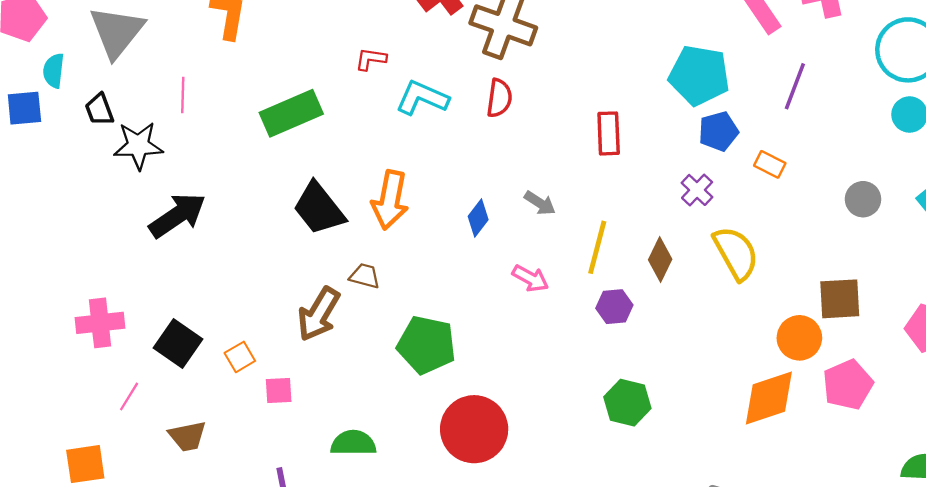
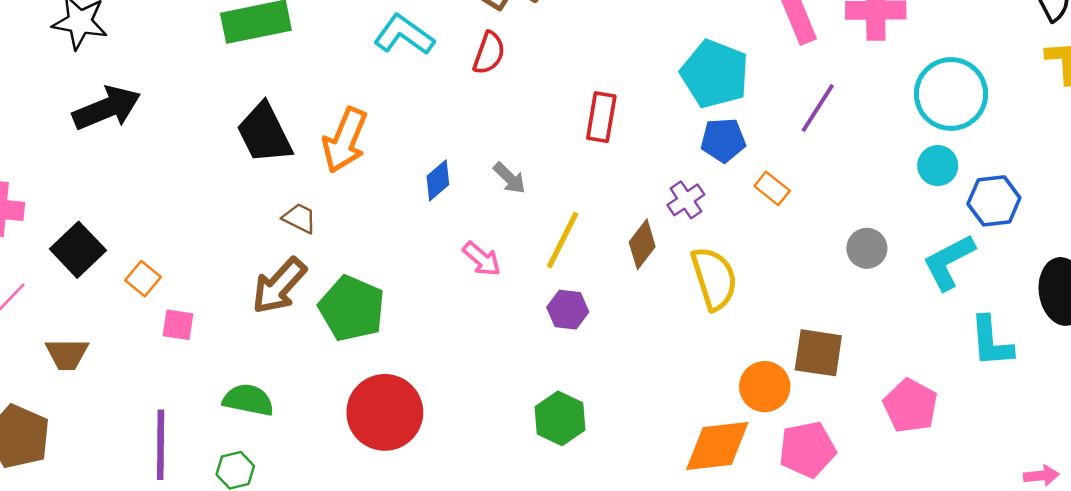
brown diamond: (660, 260) -> (642, 244), moved
brown arrow: (319, 314) -> (279, 286), moved
orange square: (240, 357) -> (143, 279), turned -32

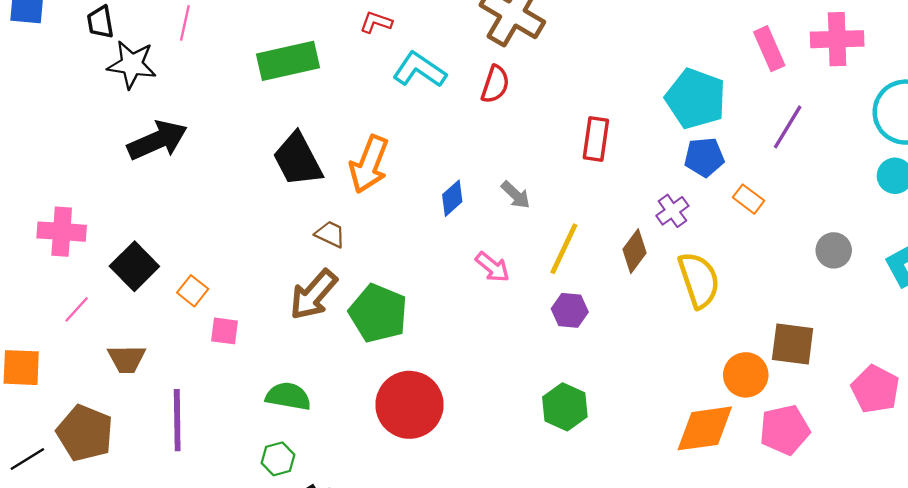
purple line: (161, 445) -> (177, 420), moved

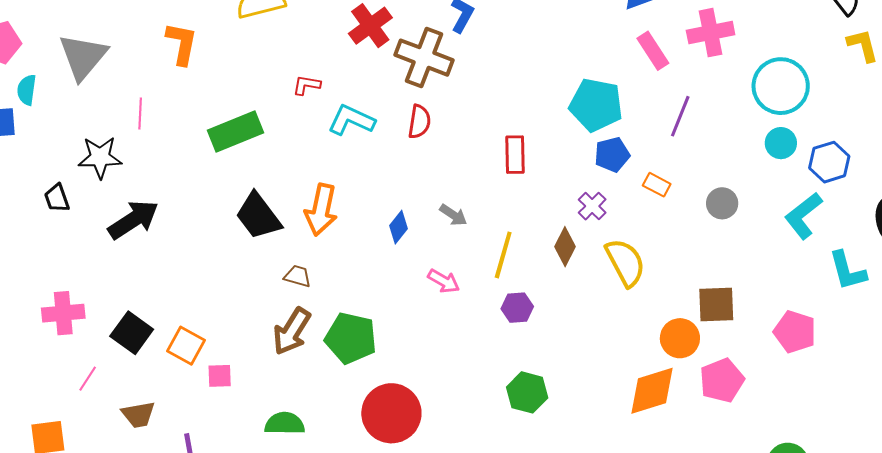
black trapezoid: (100, 22) -> (57, 198), moved
gray circle: (834, 250) -> (722, 203), moved
orange square: (193, 291) -> (186, 346), size x1.4

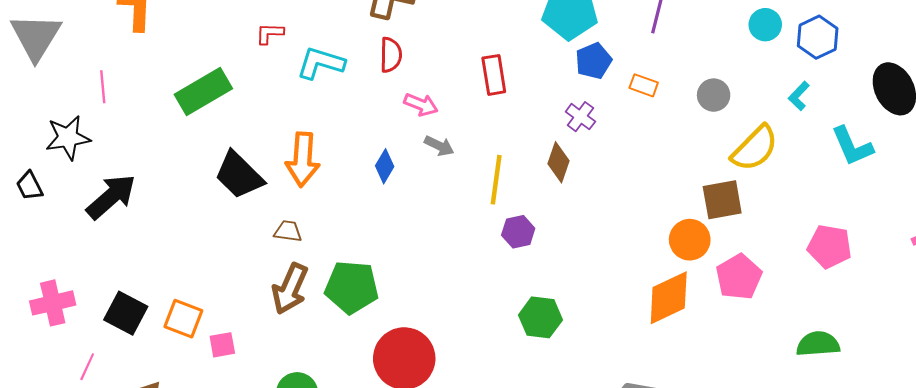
cyan L-shape: (803, 216) -> (799, 96), size x0.6
yellow semicircle: (625, 262) -> (755, 148), moved, turned 81
pink arrow: (444, 281) -> (421, 105), moved
pink pentagon: (795, 332) -> (830, 246), moved

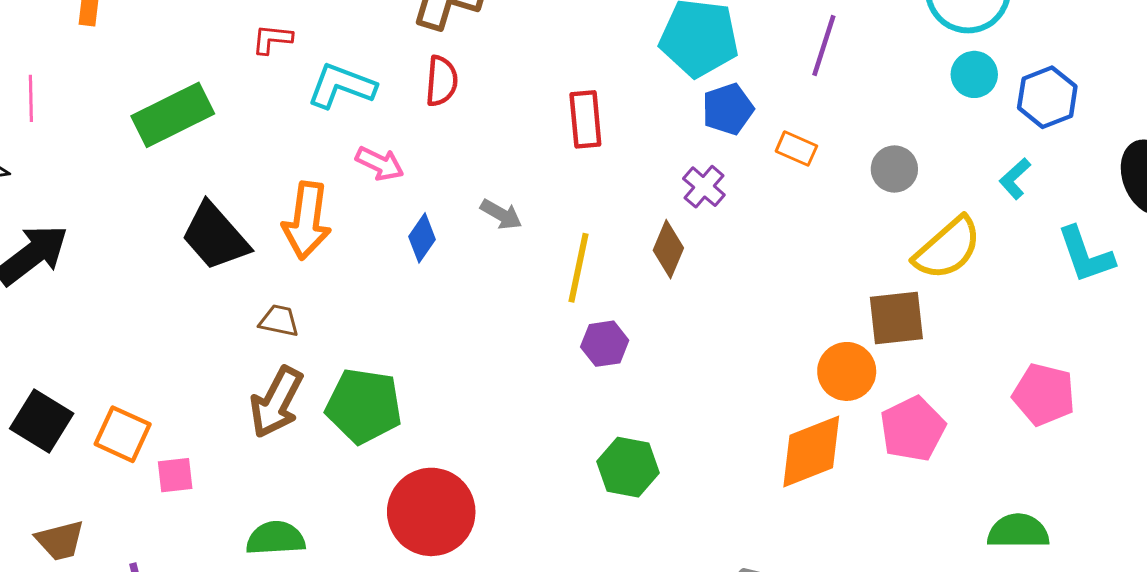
pink arrow: (421, 105) -> (380, 164), moved

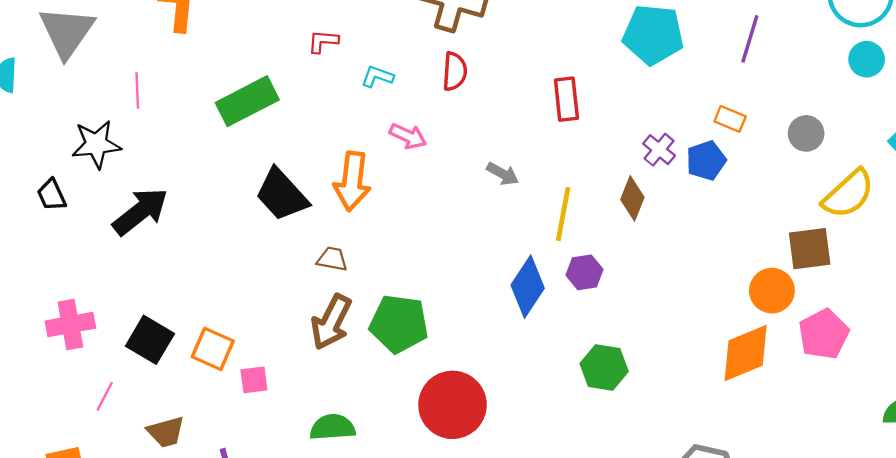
cyan L-shape: (341, 86) -> (377, 77), size x0.6
blue pentagon: (728, 109) -> (706, 160), moved
blue diamond: (422, 238) -> (528, 287), moved, size x1.6

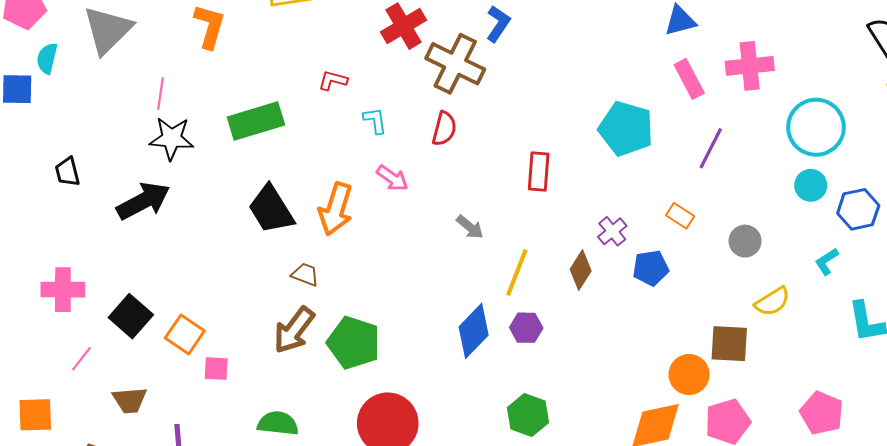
cyan L-shape: (377, 77) -> (375, 120), turned 52
black star: (96, 144) -> (172, 138), moved
blue pentagon: (706, 160) -> (651, 268), moved
yellow semicircle: (848, 194) -> (772, 302), size x0.7

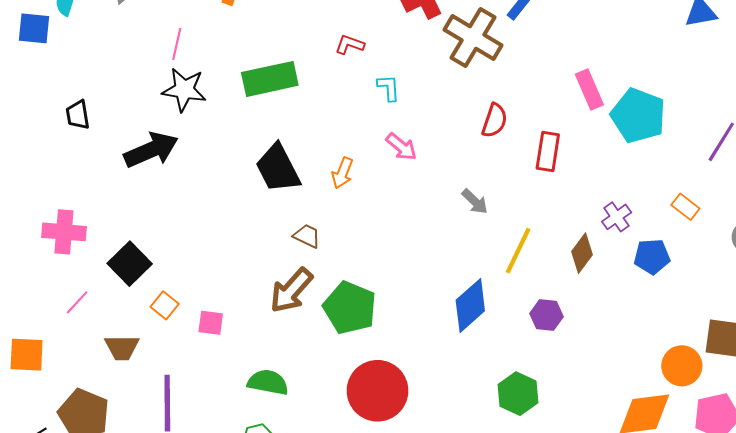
pink rectangle: (689, 79) -> (589, 90), moved
red semicircle: (444, 129) -> (494, 121), moved
orange arrow: (336, 209) -> (342, 173), size x0.6
purple hexagon: (526, 328) -> (547, 315), moved
orange square: (185, 334) -> (165, 305), moved, size x0.7

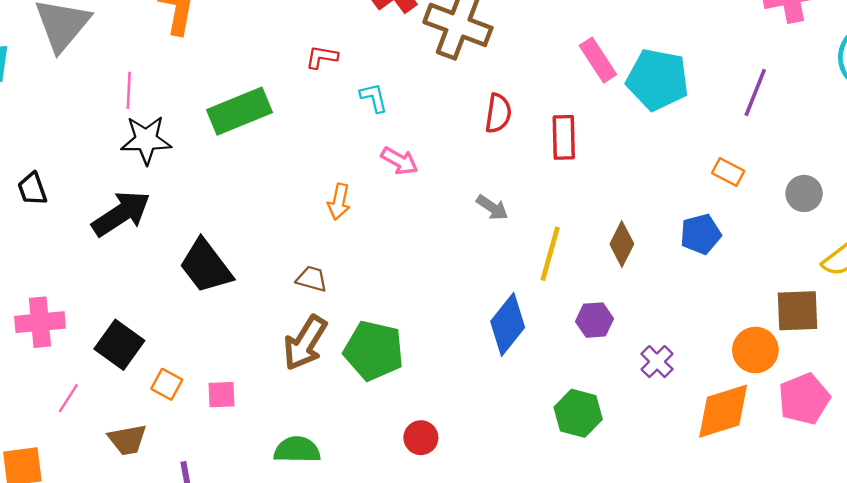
black trapezoid: (278, 168) -> (206, 266), moved
purple cross: (617, 217) -> (657, 362), moved
red circle: (377, 391) -> (421, 438), size x0.5

